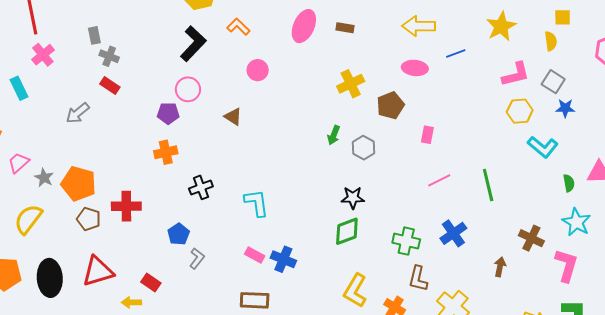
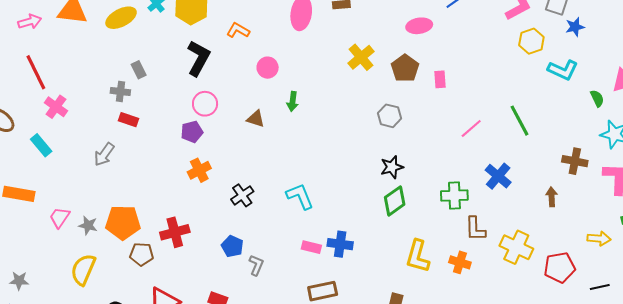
gray rectangle: (94, 35) -> (139, 70), moved
green arrow: (334, 135) -> (293, 101), moved
pink rectangle: (427, 135) -> (440, 79), moved

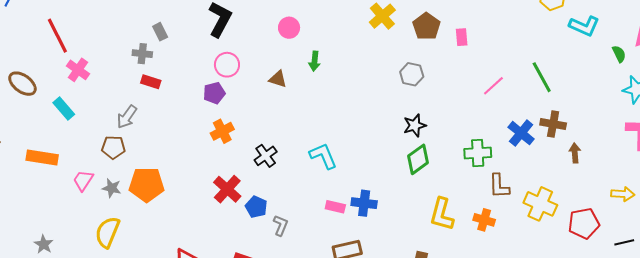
brown cross: (575, 161) -> (553, 124), moved
red cross: (175, 232) -> (227, 189), moved, turned -32
brown pentagon: (142, 254) -> (113, 147), moved
gray star: (19, 281) -> (44, 244), turned 30

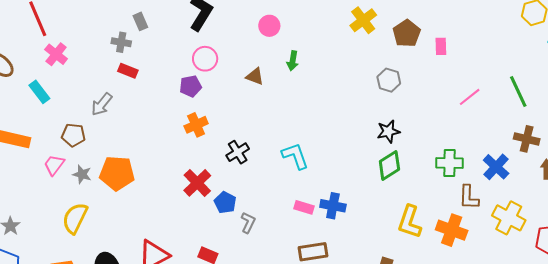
blue cross: (521, 133) -> (496, 167), moved
brown pentagon: (113, 147) -> (73, 135), moved
orange cross: (484, 220) -> (452, 230), size x1.4

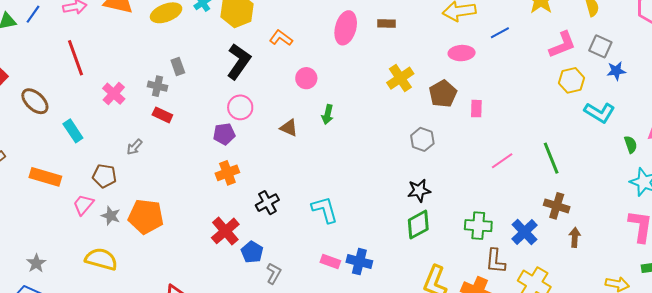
pink cross: (56, 54) -> (114, 94), moved
gray arrow: (102, 104) -> (134, 147), size x0.7
yellow semicircle: (75, 218) -> (101, 259), turned 76

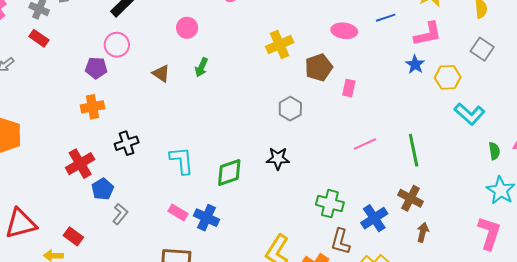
pink L-shape: (562, 45) -> (428, 34), moved
blue star: (616, 71) -> (415, 64), moved, turned 30
green diamond: (418, 225) -> (229, 172), moved

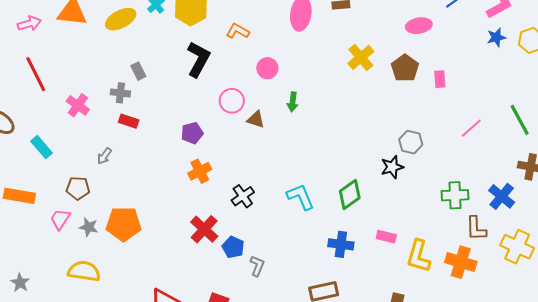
pink circle: (117, 45) -> (232, 101), moved
blue star: (415, 64) -> (496, 37), turned -30
gray hexagon: (290, 109) -> (411, 142), moved
pink rectangle: (178, 212) -> (386, 237), moved

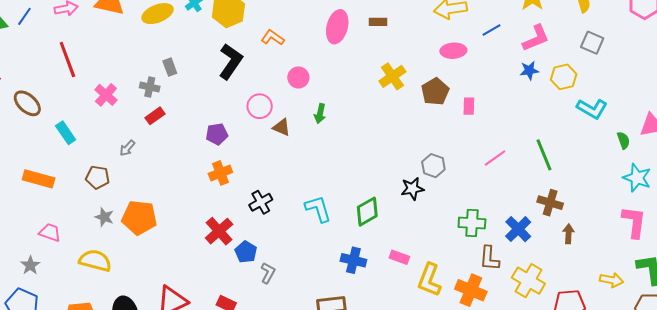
red rectangle: (129, 121) -> (155, 116), turned -60
pink trapezoid: (60, 219) -> (50, 232), moved, turned 70

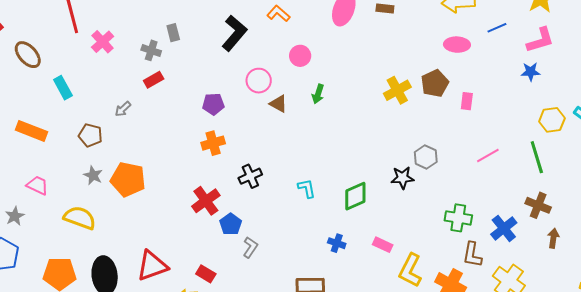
yellow cross: (392, 76) -> (397, 90), moved
yellow hexagon: (564, 77) -> (552, 120), moved
pink cross: (106, 95) -> (103, 42), moved
cyan L-shape: (318, 209) -> (307, 188), size x0.7
blue cross: (353, 260) -> (337, 243), size x0.7

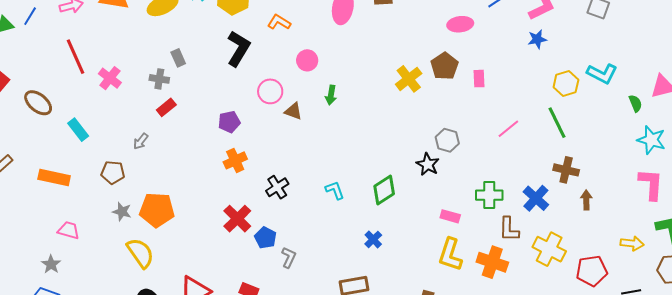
black star: (402, 178) -> (428, 164), turned -30
yellow semicircle: (80, 218) -> (140, 253), moved, turned 44
blue cross: (337, 243) -> (373, 239), turned 36
pink rectangle: (383, 245) -> (450, 216), moved

